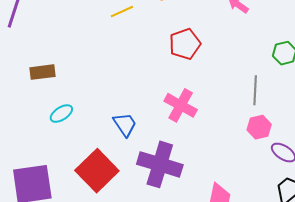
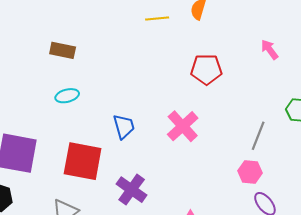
purple cross: (160, 164) -> (132, 190), moved, size x0.7
red square: (97, 171) -> (83, 161), turned 36

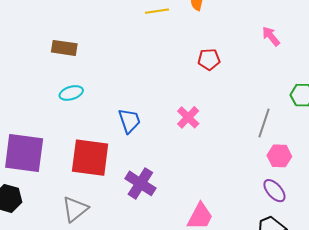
red pentagon: (206, 69) -> (209, 59), size x0.7
pink cross: (183, 126) -> (188, 117), size x0.7
pink hexagon: (250, 172) -> (279, 156), moved

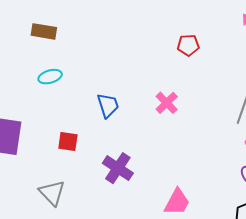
red square: (90, 158) -> (68, 141), size x0.5
gray triangle: (75, 209) -> (52, 193), turned -36

